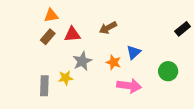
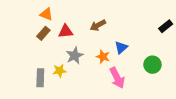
orange triangle: (51, 15) -> (46, 14), turned 32
pink arrow: (129, 86) -> (117, 78), turned 55

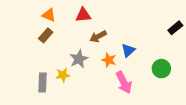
brown arrow: (98, 25) -> (98, 36), moved
red triangle: (66, 31) -> (83, 15), moved

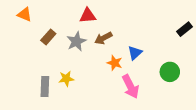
orange triangle: (49, 15) -> (25, 14), moved
gray star: (79, 59) -> (76, 41), moved

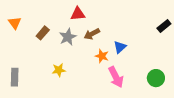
orange triangle: (25, 14) -> (15, 23), moved, turned 32
green circle: (170, 72) -> (156, 78), moved
gray rectangle: (45, 87) -> (15, 77), moved

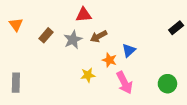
yellow star: (59, 70) -> (88, 75), moved

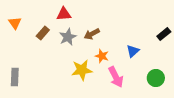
red triangle: (84, 15) -> (64, 14), moved
black rectangle: (176, 28) -> (164, 34), moved
blue triangle: (129, 50) -> (133, 51), moved
yellow star: (88, 75) -> (82, 70), size x1.5

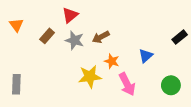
red triangle: (64, 14) -> (70, 15), turned -35
gray star: (68, 37) -> (74, 40), turned -30

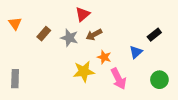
red triangle: (70, 15) -> (83, 14), moved
black rectangle: (180, 37) -> (154, 35), moved

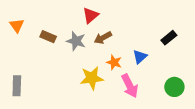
brown rectangle: (44, 34) -> (48, 37), turned 72
blue triangle: (136, 52) -> (140, 57), moved

